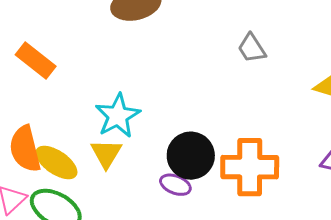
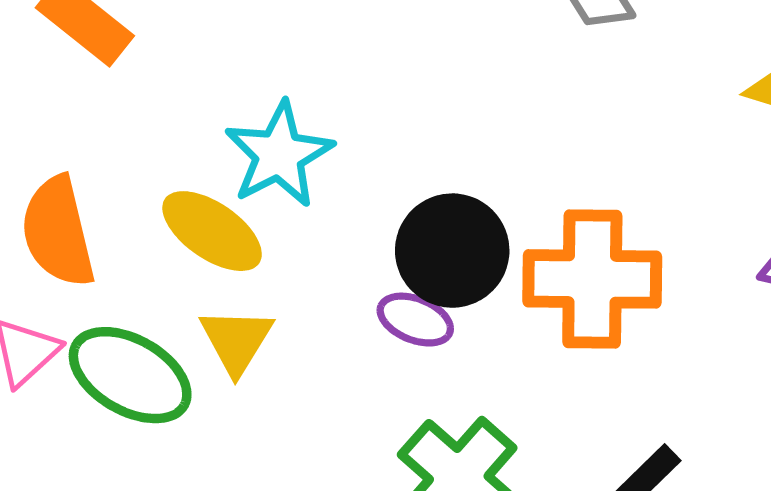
yellow triangle: (106, 154) -> (236, 341), moved
yellow ellipse: (56, 162) -> (212, 231), moved

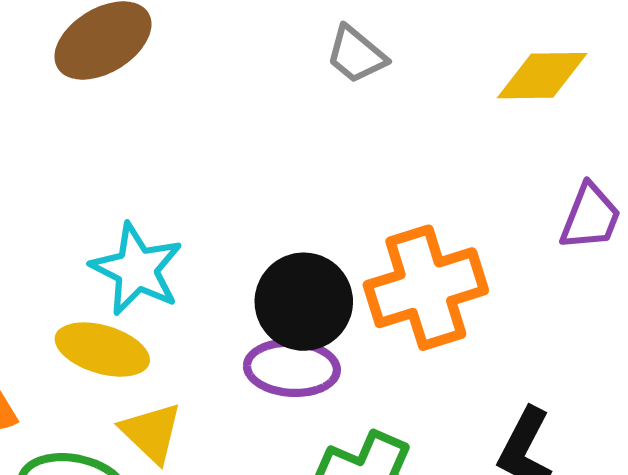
purple ellipse: (415, 320) -> (292, 368), size x1.4

